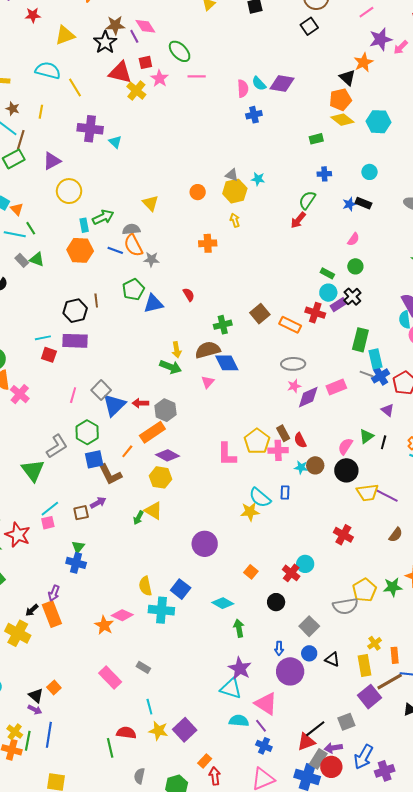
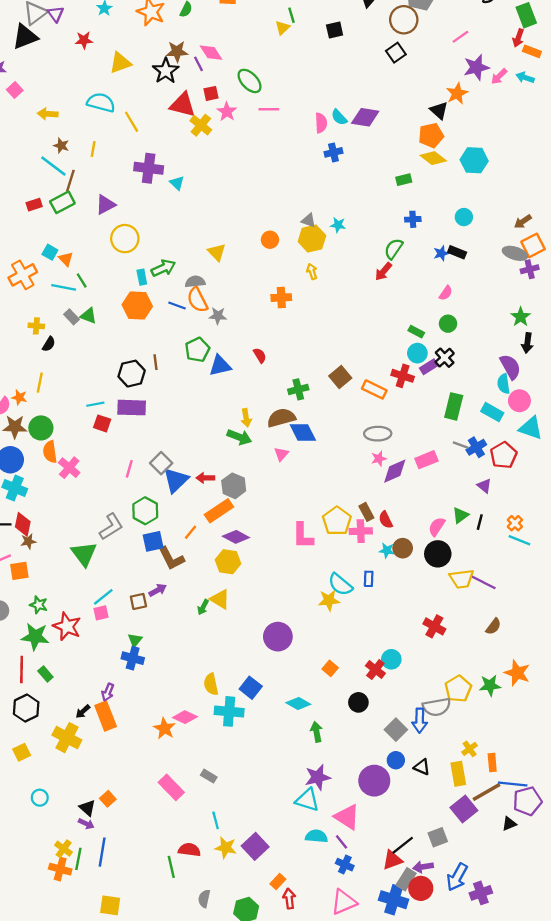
cyan rectangle: (376, 359) -> (492, 412), moved, turned -48
blue arrow: (279, 648) -> (420, 721), moved, size x1.5
purple star: (240, 668) -> (318, 777), turned 30

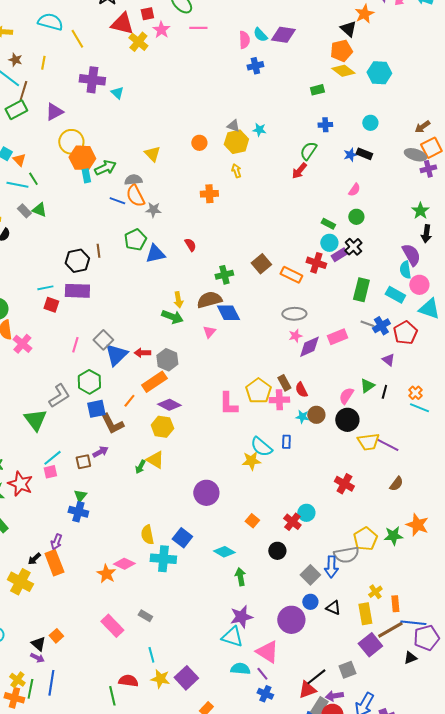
orange hexagon: (137, 305) -> (82, 158), moved

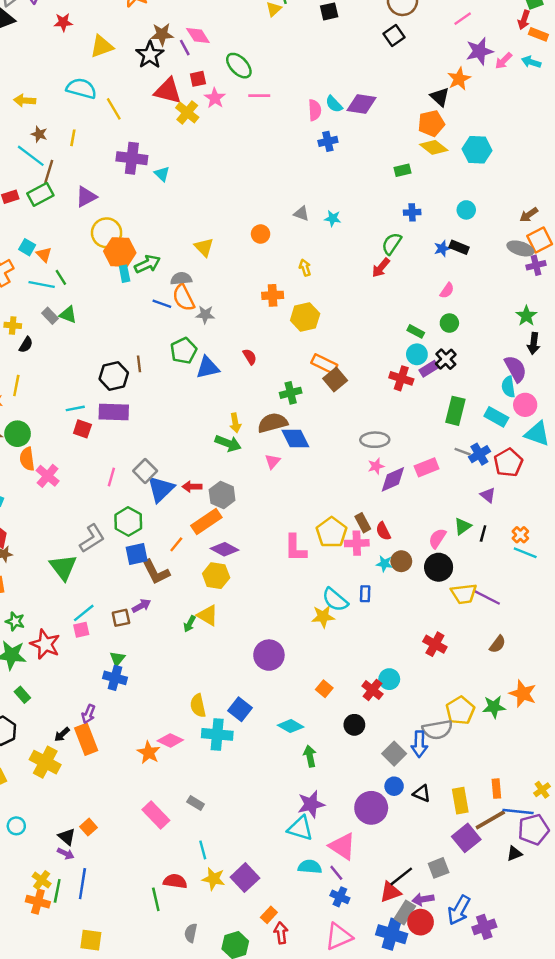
yellow hexagon: (236, 142) -> (305, 317), moved
orange rectangle: (291, 275) -> (324, 364), moved
yellow cross: (375, 592) -> (542, 790), moved

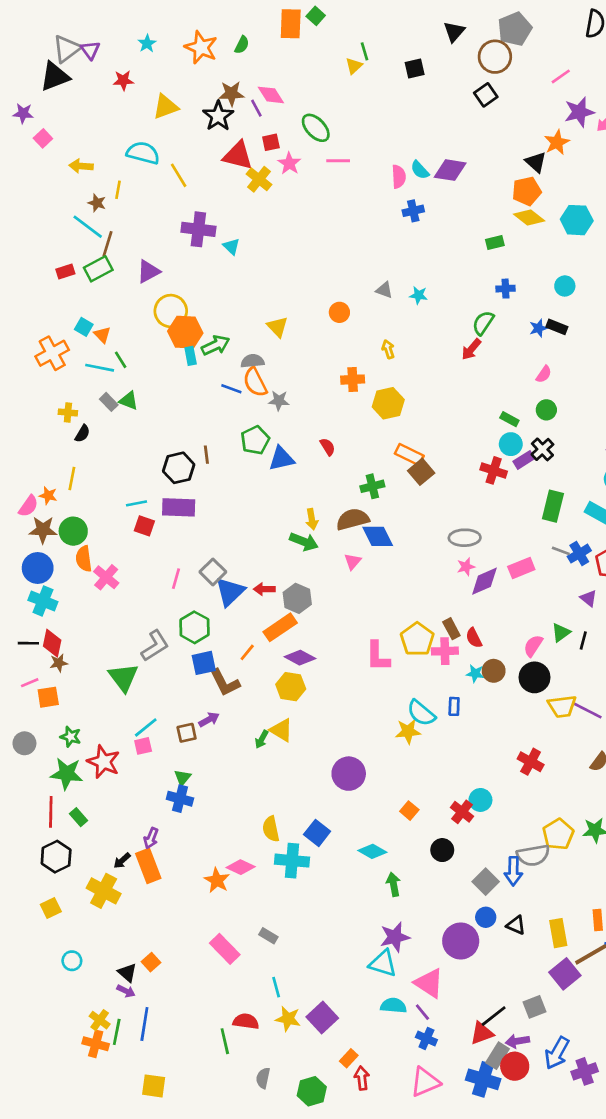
yellow line: (73, 138) -> (118, 190), moved

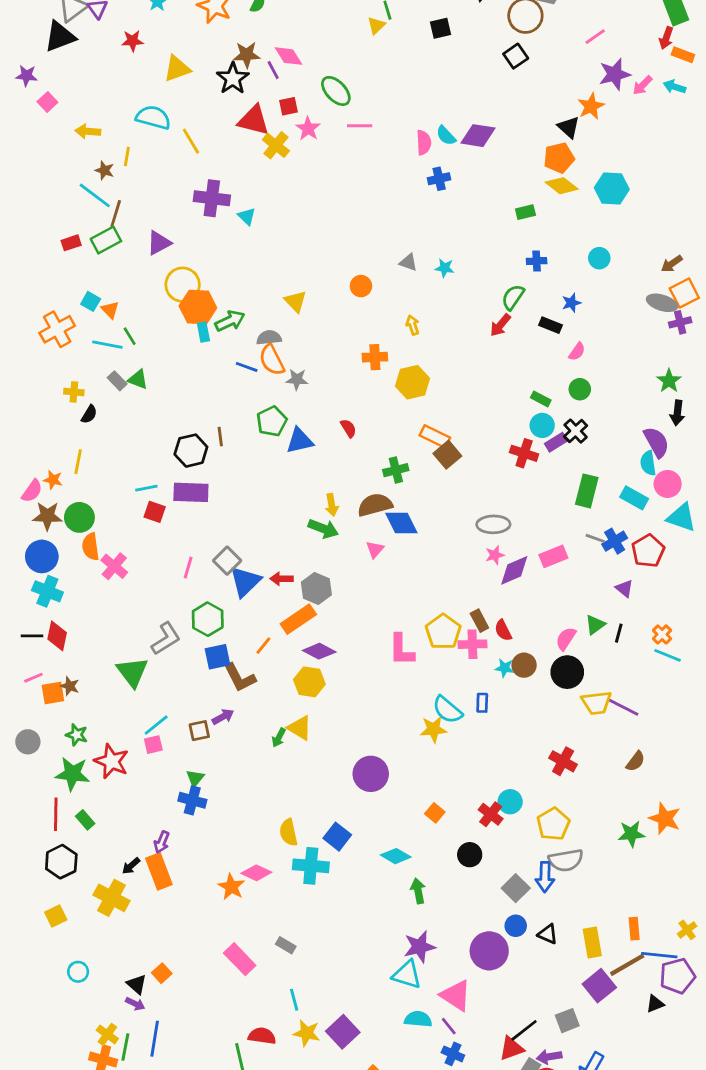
black rectangle: (557, 327) -> (551, 325), moved
brown star: (59, 663) -> (70, 686), moved, turned 30
yellow pentagon: (558, 834) -> (553, 824), moved

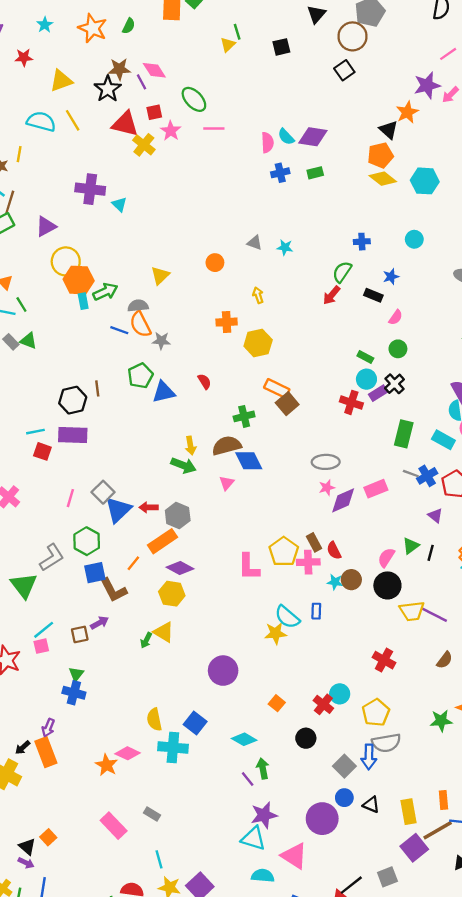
pink line: (595, 37) -> (448, 54), moved
yellow line: (191, 141) -> (73, 120), moved
green rectangle: (525, 212) -> (315, 173), moved
yellow triangle: (295, 301) -> (160, 275), turned 30
purple line: (449, 1026) -> (248, 779), moved

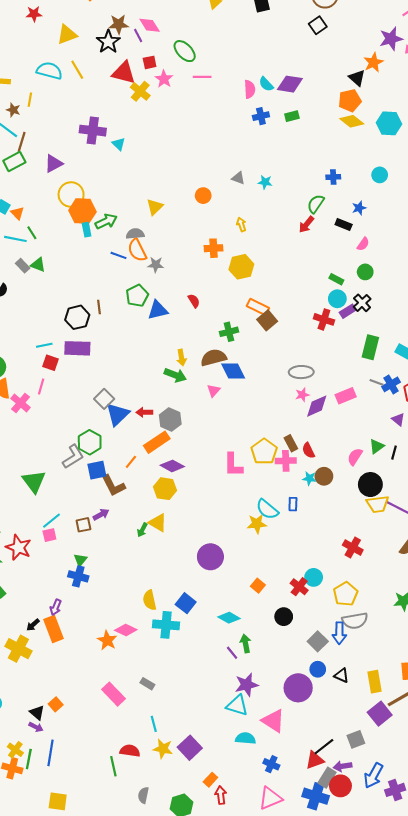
pink line: (70, 498) -> (41, 386), moved
gray L-shape: (52, 557) -> (73, 457), moved
black circle: (387, 585) -> (370, 485), moved

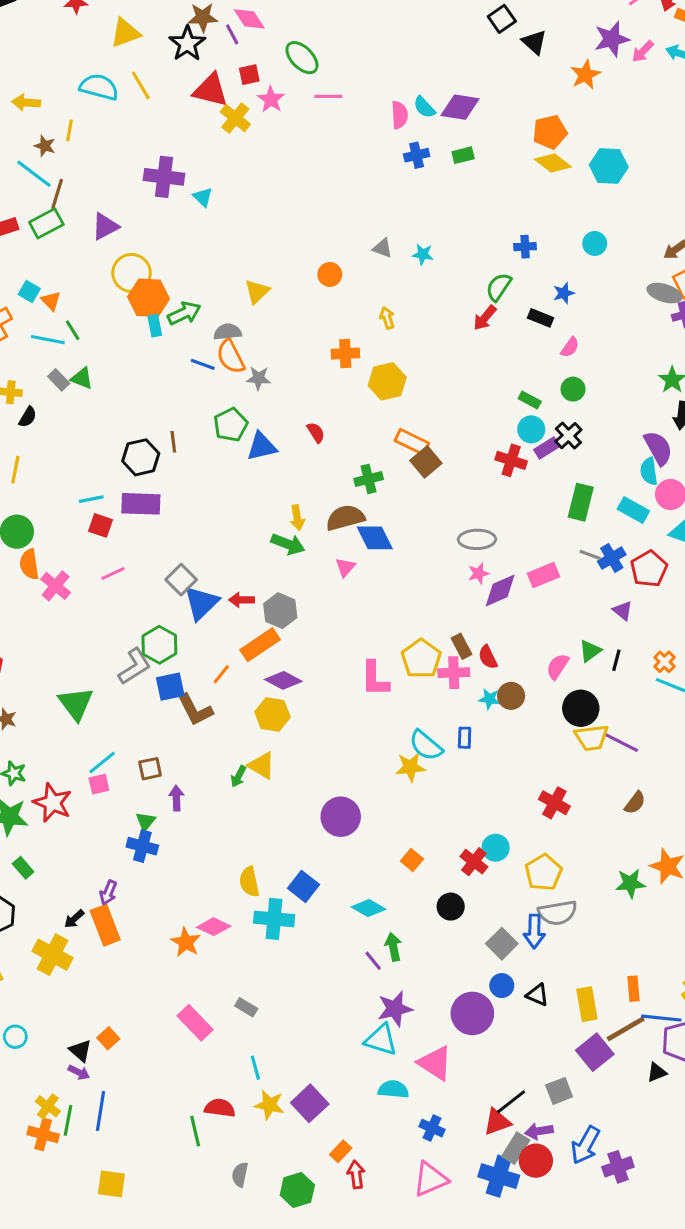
black triangle: (357, 78) -> (534, 42), moved
pink line: (41, 386) -> (113, 573), moved, turned 49
purple arrow: (101, 514) -> (176, 798), moved, turned -63

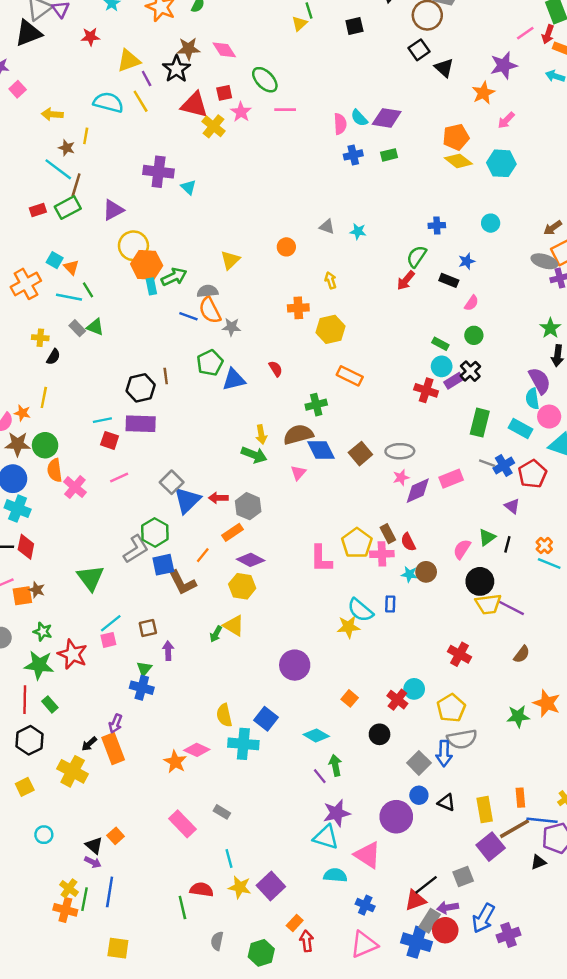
purple line: (232, 34) -> (147, 79), moved
pink arrow: (643, 51) -> (506, 120), moved
brown square: (426, 462) -> (360, 454), moved
orange rectangle: (260, 645) -> (233, 532), size x0.7

